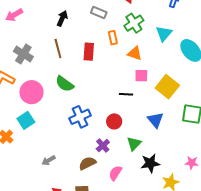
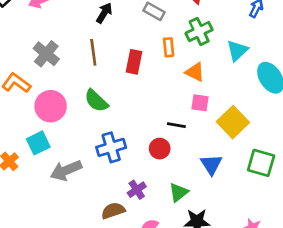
red circle: (114, 121) -> (160, 149), moved
gray arrow: (48, 160) -> (66, 170), moved, size x1.6

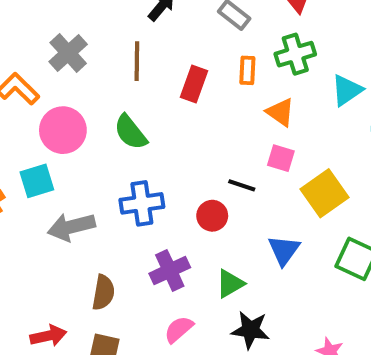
purple cross: (137, 190) -> (170, 270), size x1.4
brown semicircle: (113, 211) -> (103, 292), moved, turned 110

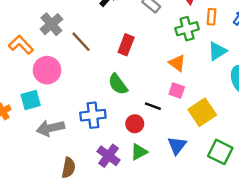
brown line: (137, 61) -> (81, 42), moved, turned -45
orange rectangle: (247, 70) -> (212, 17), moved
green semicircle: (130, 132) -> (118, 84), moved
purple cross: (170, 270) -> (109, 156), turned -30
green triangle: (230, 284) -> (139, 152), moved

